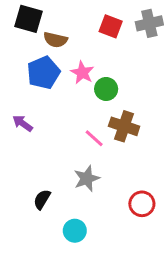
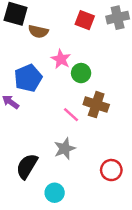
blue pentagon: (43, 73) -> (28, 78), moved
black semicircle: (42, 199) -> (27, 166), size x1.5

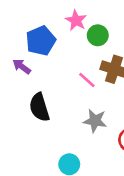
gray star: (65, 149) -> (95, 121), moved, turned 30
black semicircle: (27, 166) -> (39, 107), moved, turned -48

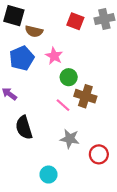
green circle: (98, 35) -> (69, 77), moved
blue pentagon: (41, 41) -> (22, 58), moved

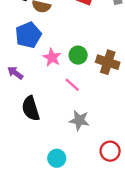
pink star: (54, 56) -> (52, 57), moved
brown cross: (85, 96) -> (108, 62), moved
red circle: (99, 154) -> (110, 151), moved

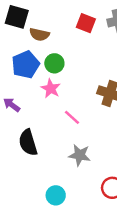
green circle: (78, 55) -> (54, 63), moved

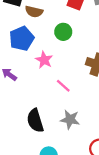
green circle: (54, 63) -> (63, 32), moved
black semicircle: (28, 143) -> (35, 121), moved

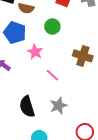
blue pentagon: (22, 39) -> (15, 33), turned -30
gray star: (70, 119) -> (58, 106), turned -30

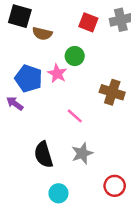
blue pentagon: (15, 33) -> (29, 78), moved
pink star: (35, 52) -> (57, 74), moved

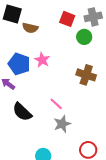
green circle: (75, 56) -> (84, 37), moved
pink line: (75, 116) -> (56, 104), moved
black semicircle: (43, 155) -> (22, 112), moved, turned -30

